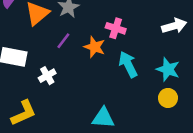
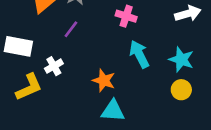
orange star: (95, 47) -> (104, 81), moved
yellow L-shape: (24, 113) -> (29, 87), moved

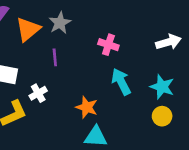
purple line: (71, 29) -> (55, 57), turned -42

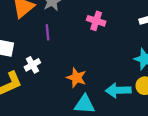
cyan arrow: (121, 82) -> (118, 90), moved, turned -65

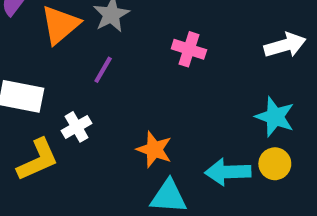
purple line: (47, 32) -> (103, 70), turned 35

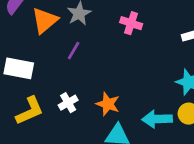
pink cross: (189, 49) -> (131, 23), moved
white cross: (77, 127) -> (68, 103), moved

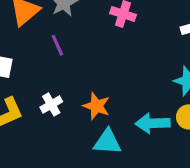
purple line: (74, 51) -> (57, 45), turned -54

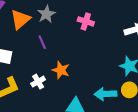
orange star: (96, 106) -> (61, 70), moved

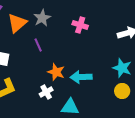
white cross: (38, 82) -> (46, 92), moved
cyan arrow: (105, 94) -> (81, 77), moved

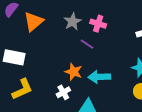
gray star: (42, 18) -> (73, 22), moved
purple line: (38, 45) -> (87, 44), moved, turned -32

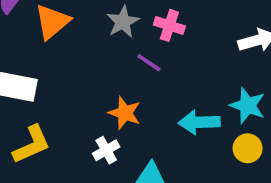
cyan arrow: (99, 77) -> (199, 122), moved

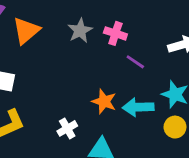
purple line: (149, 63) -> (135, 62), moved
orange star: (125, 113) -> (104, 102), moved

